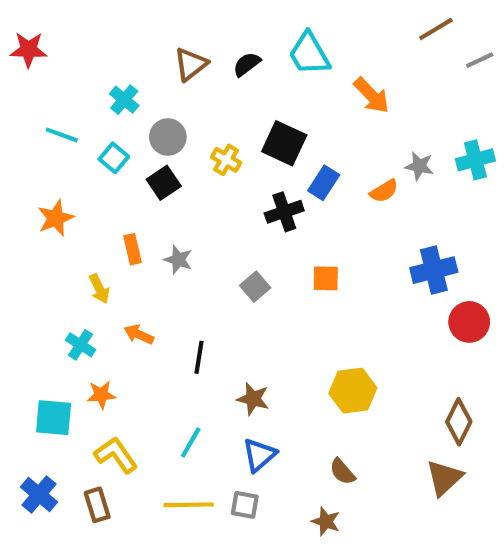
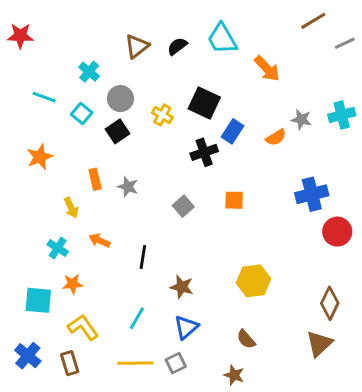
gray square: (245, 505) -> (176, 363), turned -36

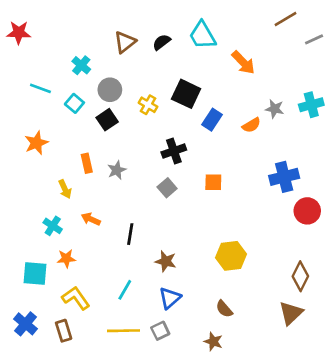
black cross: (204, 152) -> (174, 151), moved
gray star: (128, 187) -> (117, 170), turned 30

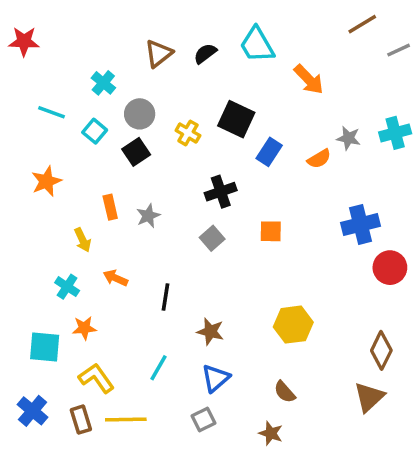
yellow line: (123, 331) -> (126, 420), moved

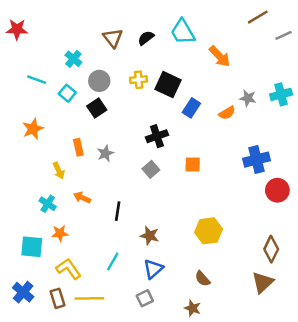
brown triangle: (159, 54) -> (113, 38), turned -30
yellow cross: (188, 133) -> (139, 80), moved, turned -35

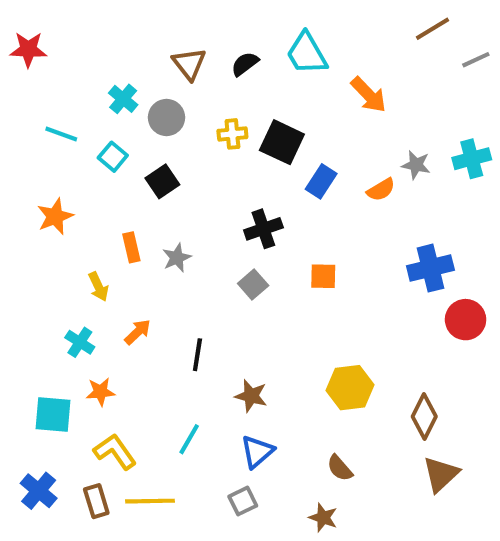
gray circle: (99, 81) -> (166, 117), moved
orange arrow: (82, 198) -> (138, 332), turned 112
brown diamond: (271, 249) -> (424, 417), moved

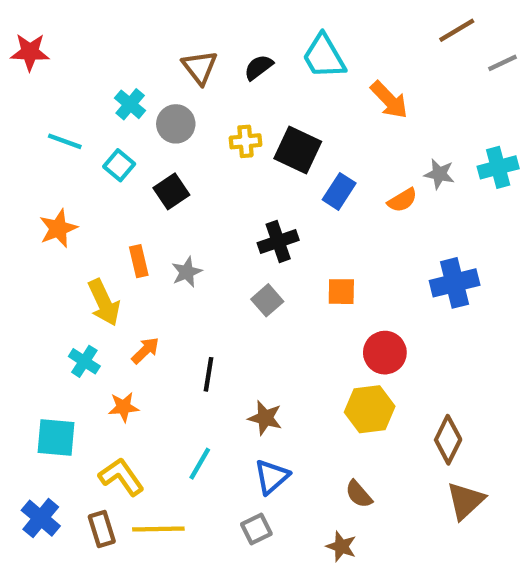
yellow arrow: (98, 287) -> (104, 302), size x1.5
red circle: (466, 320) -> (385, 353), moved
orange star: (100, 392) -> (124, 407), moved

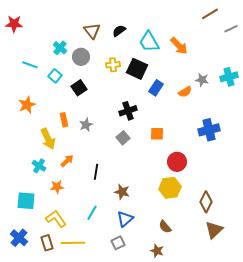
cyan trapezoid: (324, 56) -> (149, 42), moved

